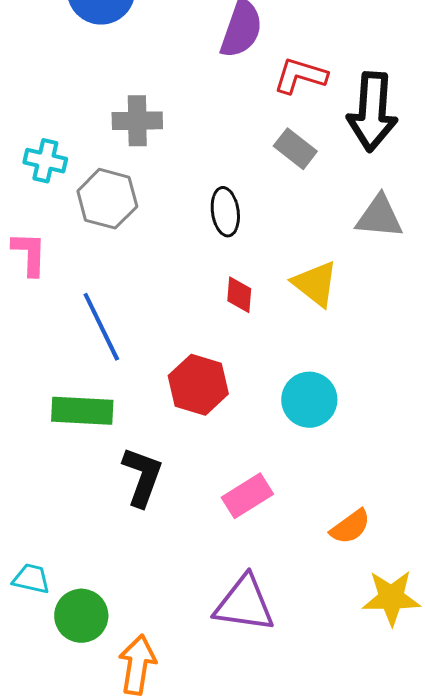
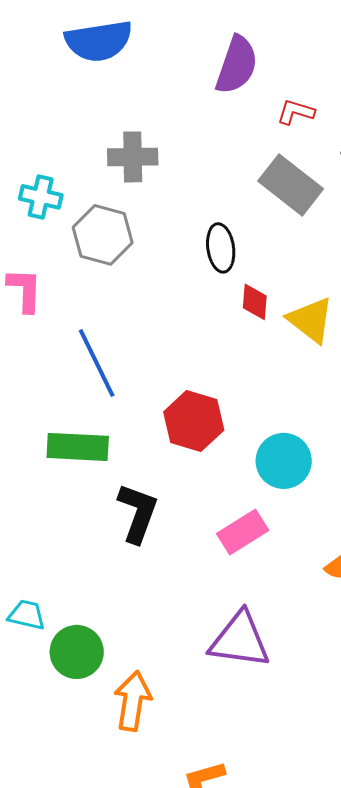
red L-shape: (300, 76) -> (296, 112), size x0.7
gray rectangle: (295, 149) -> (291, 185), size x1.5
red diamond: (239, 295) -> (255, 302), moved
cyan circle: (309, 400) -> (284, 461), moved

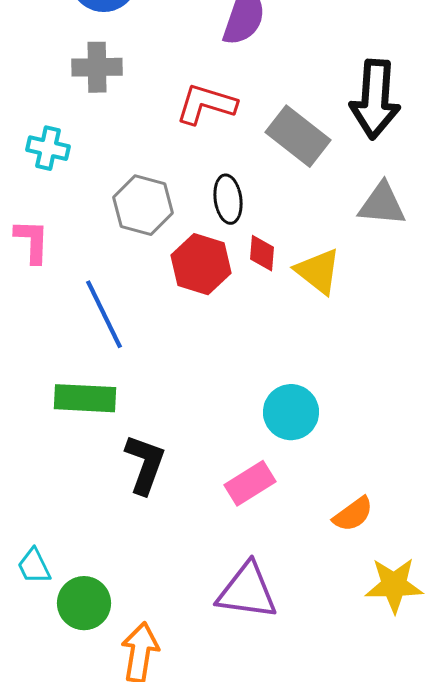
red L-shape: (296, 112) -> (206, 104), moved, size x1.6
gray cross: (133, 157) -> (97, 67), moved
gray hexagon: (103, 235) -> (143, 205), moved
red hexagon: (194, 421) -> (201, 264), moved
cyan trapezoid: (27, 615) -> (34, 566), turned -129

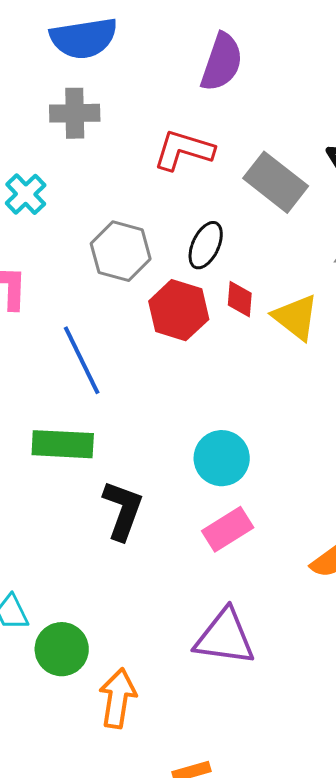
cyan cross: (48, 148) -> (26, 194), turned 33
black ellipse: (228, 199) -> (206, 245), turned 33
cyan circle: (291, 412) -> (222, 458), moved

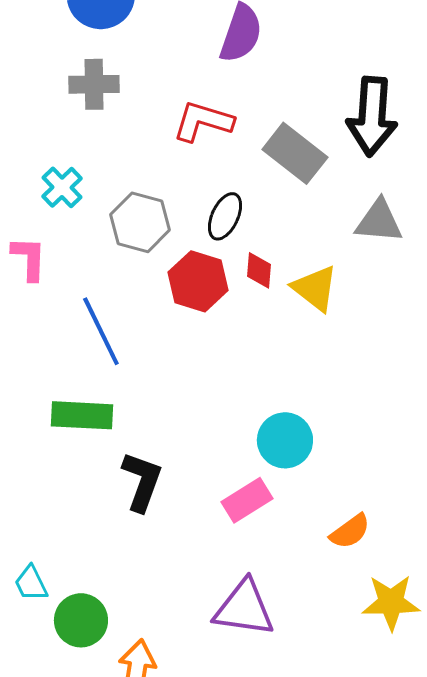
cyan cross: (26, 194) -> (62, 187), moved
cyan circle: (222, 458) -> (285, 440), moved

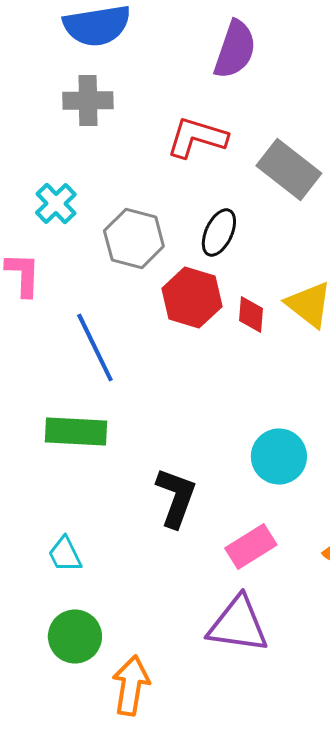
red diamond: (259, 270) -> (251, 314), moved
black L-shape: (142, 481) -> (176, 497), moved
pink rectangle: (247, 500) -> (251, 546), moved
cyan trapezoid: (31, 583) -> (65, 554), moved

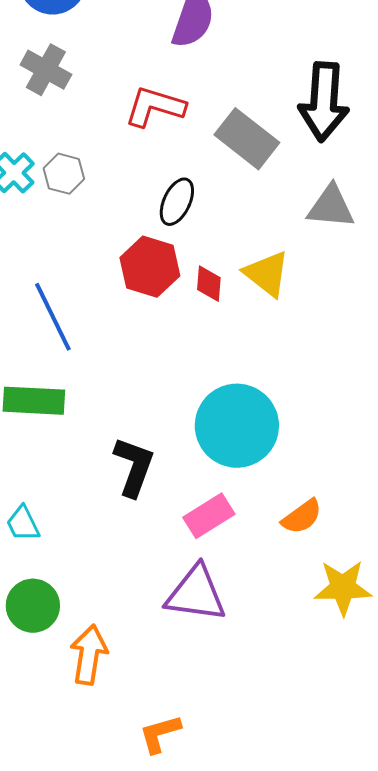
gray cross: (88, 100) -> (46, 70), turned 30
gray hexagon: (134, 238) -> (64, 174), moved, size x0.7
cyan circle: (279, 456) -> (237, 426), size x1.5

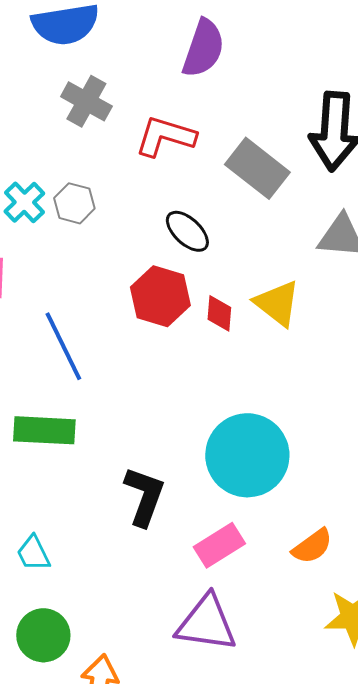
gray cross: (46, 70) -> (86, 101), moved
black ellipse: (177, 202) -> (187, 231), turned -72

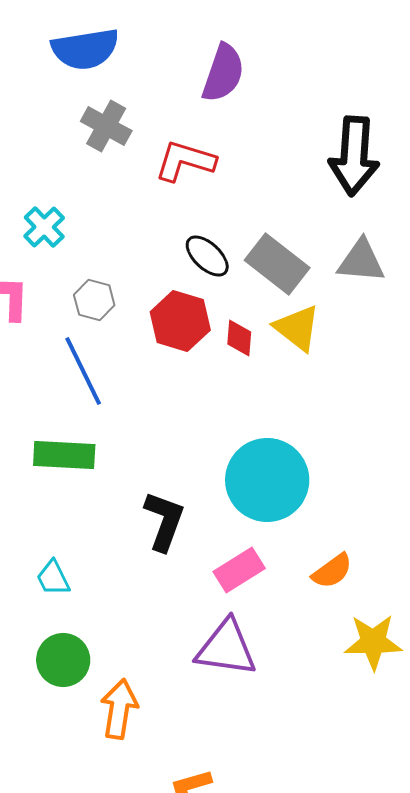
gray rectangle: (257, 168) -> (277, 264), moved
gray hexagon: (74, 203) -> (94, 300), moved

